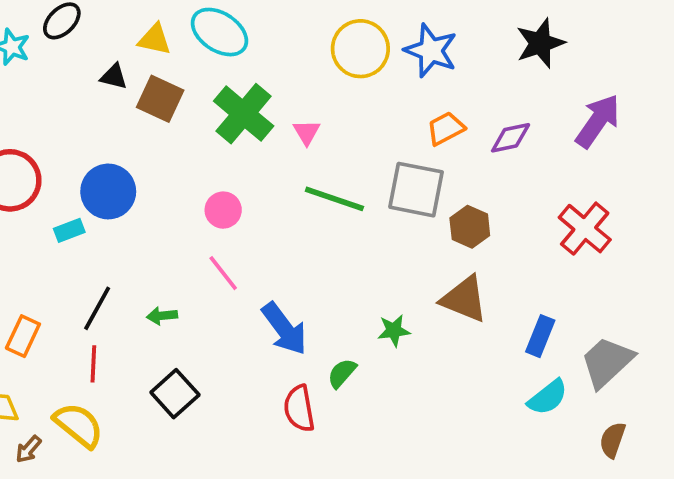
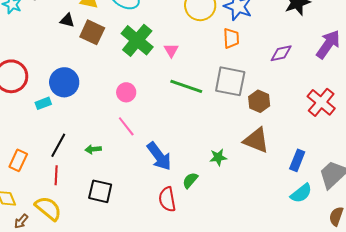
orange trapezoid: (446, 128) -> (231, 38), moved, turned 115
black square: (175, 394) -> (100, 191), turned -35

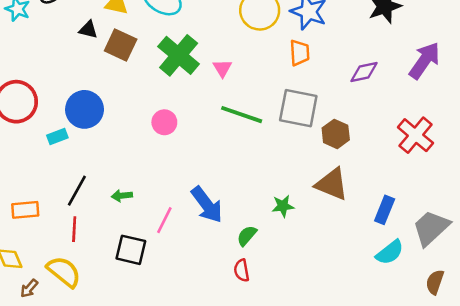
pink line: (126, 126) -> (164, 220), moved, turned 65
orange rectangle: (18, 160) -> (25, 210), turned 60
red semicircle: (167, 199) -> (242, 270), moved, size x0.7

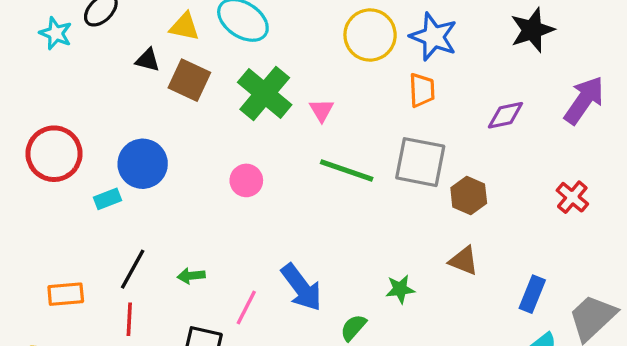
red cross: (416, 135) -> (572, 197), size x0.7
brown triangle: (332, 184) -> (464, 261), size x0.7

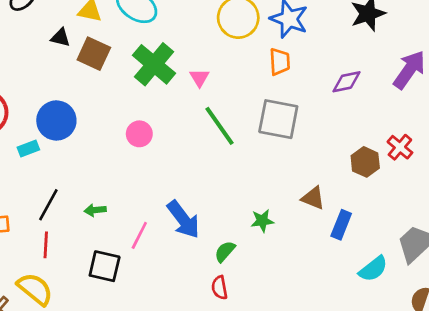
green line: (347, 170) -> (219, 126), turned 36
brown hexagon: (469, 196) -> (365, 162), moved
blue rectangle: (532, 294) -> (341, 225), moved

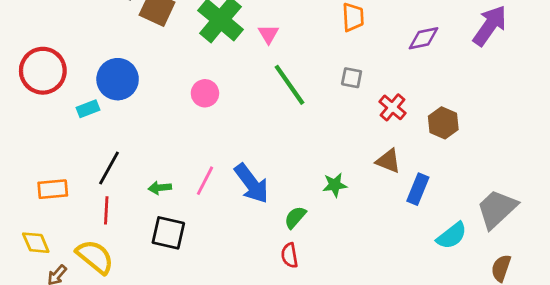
gray square: (278, 119) -> (352, 78), size x0.5
red cross: (400, 147) -> (392, 107), moved
green arrow: (95, 210) -> (160, 188), moved
pink line: (139, 235) -> (205, 181), moved

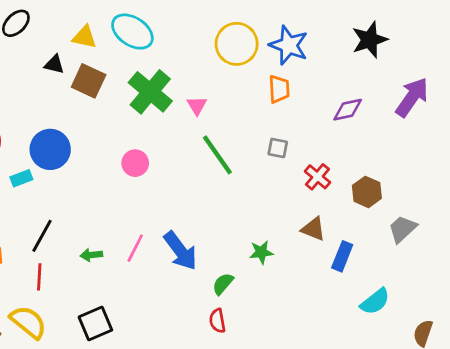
gray trapezoid: (497, 209) -> (402, 229), moved, size x0.7
black square: (168, 233) -> (95, 323), moved, turned -36

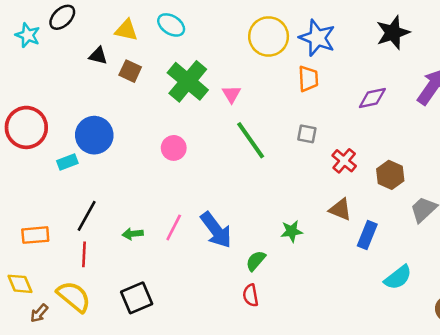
cyan ellipse: (132, 32) -> (171, 25), size x0.7
brown square: (89, 81) -> (130, 71), size x0.7

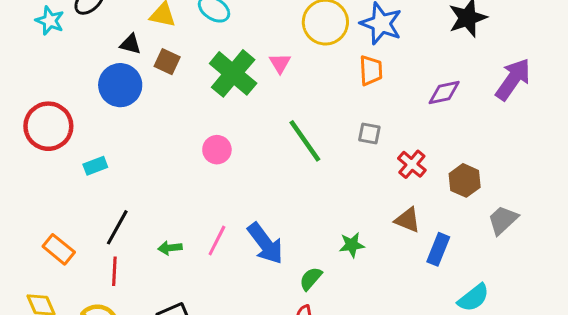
pink triangle: (231, 94) -> (280, 63), moved
blue circle: (94, 135) -> (120, 85), moved
orange rectangle: (35, 235) -> (59, 249), turned 44

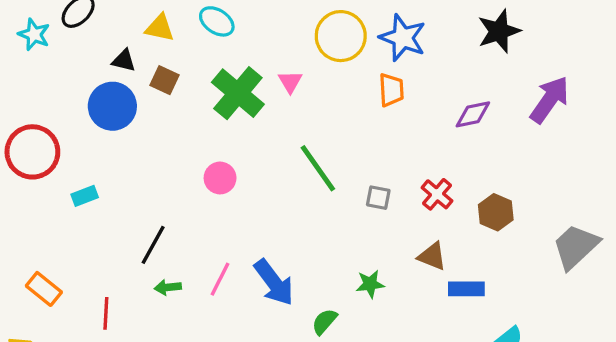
gray square: (369, 134) -> (378, 198), moved
gray trapezoid: (503, 220) -> (576, 247), moved, size x1.4
black line: (117, 227) -> (153, 245), moved
blue rectangle: (438, 249) -> (466, 289), turned 68

